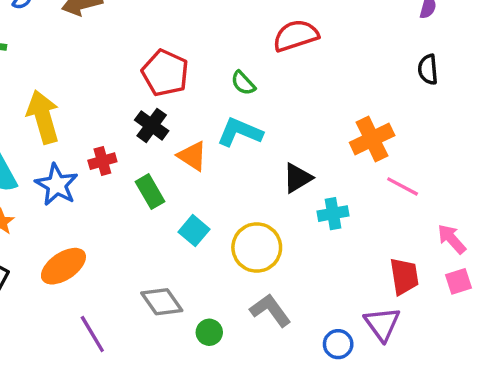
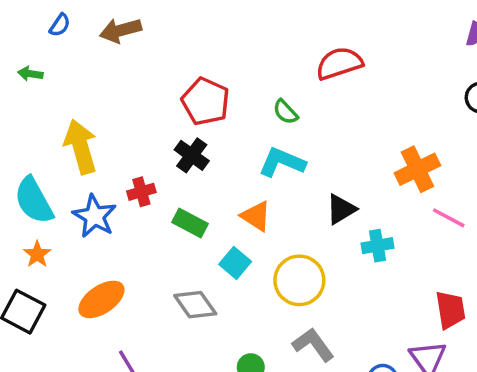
orange triangle: (192, 156) -> (256, 216), moved
green rectangle: (150, 192) -> (190, 223), turned -32
gray diamond: (162, 302) -> (195, 305), moved

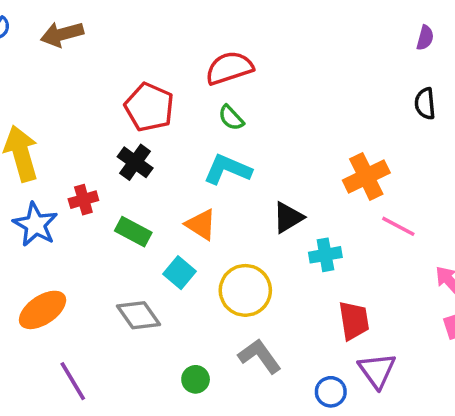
red semicircle: (339, 63) -> (229, 68), moved
red trapezoid: (450, 310) -> (354, 321), moved

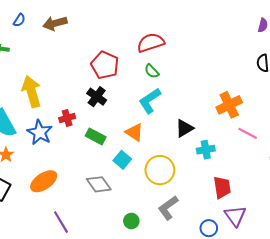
cyan L-shape: (228, 169) -> (150, 101), turned -56
gray L-shape: (260, 356) -> (168, 208), turned -90

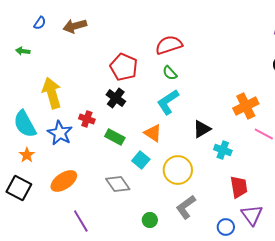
red cross: (67, 118) -> (87, 119), turned 35
cyan cross: (206, 150) -> (223, 150), turned 30

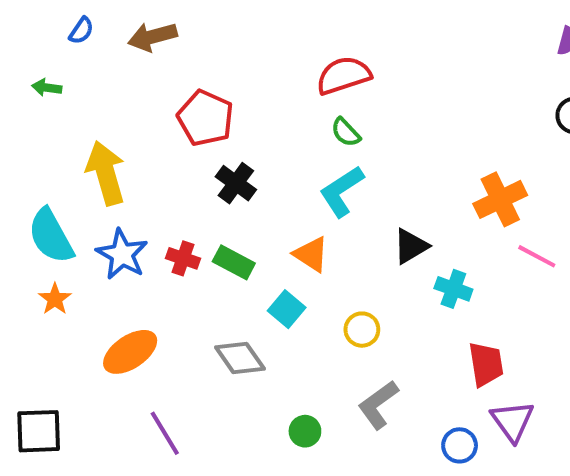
red pentagon: (124, 67) -> (205, 118), moved
red cross: (87, 119) -> (183, 258), moved
yellow circle: (178, 170) -> (362, 330), size x0.6
black square: (19, 188) -> (39, 431), moved, turned -30

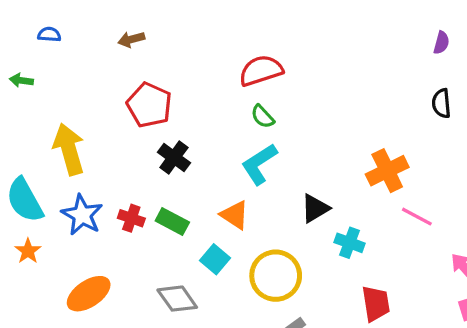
blue semicircle: (81, 31) -> (49, 34), turned -120
brown arrow: (152, 37) -> (131, 39), moved, size x0.7
yellow circle: (362, 330) -> (276, 276), size x1.8

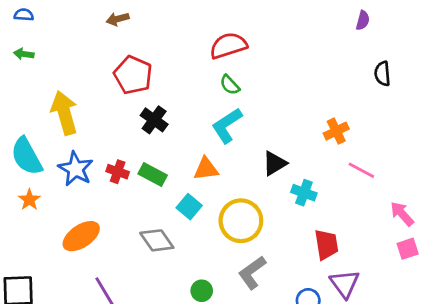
blue semicircle: (49, 34) -> (24, 15), moved
purple semicircle: (441, 43) -> (363, 20), moved
orange cross: (387, 171) -> (336, 131), size x0.7
orange triangle: (235, 215) -> (206, 169), turned -40

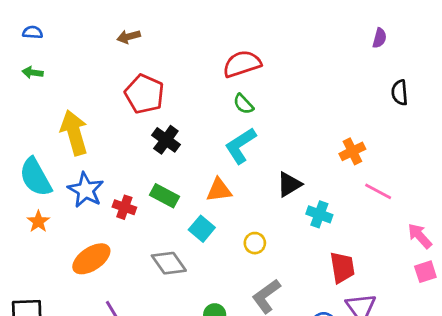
red cross: (118, 172) -> (124, 207), moved
yellow circle: (241, 221) -> (255, 243), size x0.5

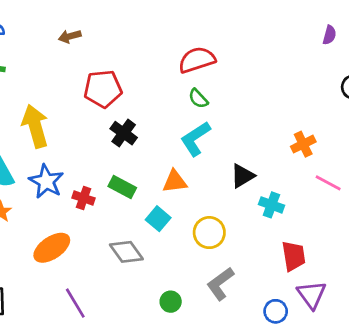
brown arrow: (129, 37) -> (70, 36), moved
red pentagon: (144, 94) -> (103, 89), turned -30
yellow circle: (255, 243) -> (209, 233), size x1.5

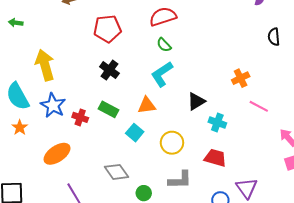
red pentagon: (103, 89) -> (107, 29), moved
gray diamond: (126, 252) -> (117, 172), moved
red trapezoid: (294, 256) -> (215, 158), moved, turned -65
gray L-shape: (220, 284) -> (180, 180), turned -145

